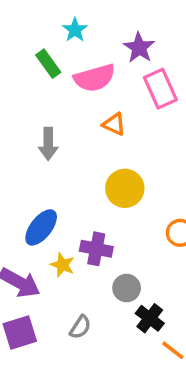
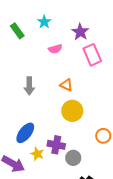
green rectangle: (48, 64) -> (17, 31), moved
pink semicircle: (95, 78) -> (55, 49), size x0.6
orange triangle: (114, 124) -> (66, 85), moved
gray circle: (127, 288) -> (73, 158), moved

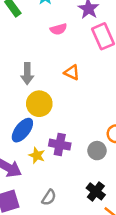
yellow circle: (72, 111) -> (39, 104), moved
gray circle: (73, 158) -> (97, 151), moved

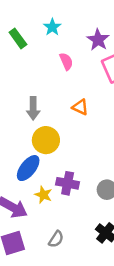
pink semicircle: (59, 29) -> (66, 61), turned -98

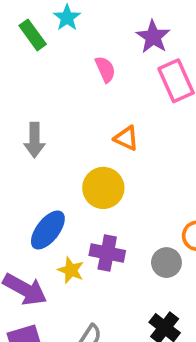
cyan star: (52, 27) -> (67, 18), moved
gray arrow: (33, 108) -> (34, 140), moved
yellow circle: (46, 140) -> (103, 188), moved

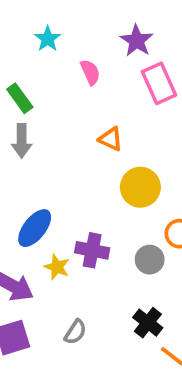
cyan star: (67, 18) -> (48, 39), moved
green rectangle: (33, 35) -> (20, 98), moved
yellow circle: (103, 188) -> (140, 187), moved

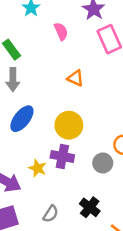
yellow circle: (140, 187) -> (69, 125), moved
blue ellipse: (35, 228) -> (22, 119), moved
black cross: (148, 323) -> (90, 207), moved

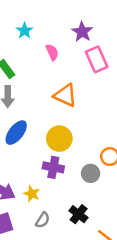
orange triangle: (75, 78) -> (65, 95), size x1.5
yellow star: (38, 168) -> (32, 194), moved

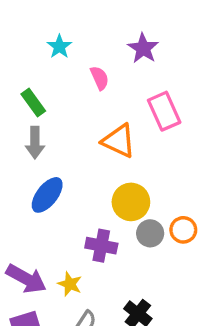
pink rectangle: (97, 59) -> (164, 111), moved
yellow circle: (59, 139) -> (131, 202), moved
gray circle: (91, 173) -> (150, 233), moved

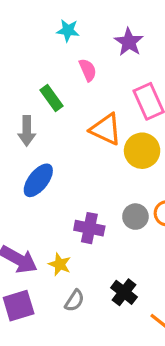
cyan star: (59, 47) -> (68, 30), moved, turned -30
green rectangle: (33, 102) -> (51, 98), moved
yellow circle: (131, 202) -> (142, 151), moved

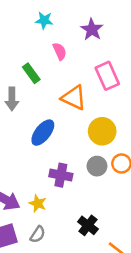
yellow circle: (142, 151) -> (102, 131), moved
blue ellipse: (38, 180) -> (43, 133), moved
gray semicircle: (75, 301) -> (38, 234), moved

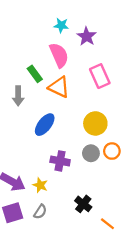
cyan star: (44, 20) -> (61, 25), moved
pink semicircle: (60, 51) -> (59, 55), size x1.6
orange triangle: (74, 98) -> (59, 87), moved

